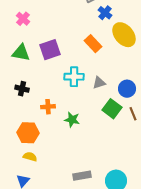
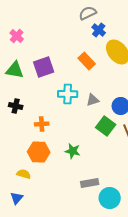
green star: (72, 120) -> (73, 151), moved
orange hexagon: (28, 133) -> (39, 152), moved
gray rectangle: (82, 176) -> (90, 183), moved

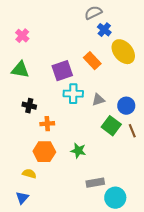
purple square: (44, 67) -> (62, 71), moved
black cross: (16, 106) -> (29, 106), moved

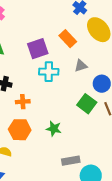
gray triangle: (98, 100) -> (81, 66), moved

